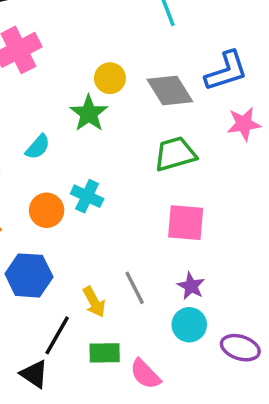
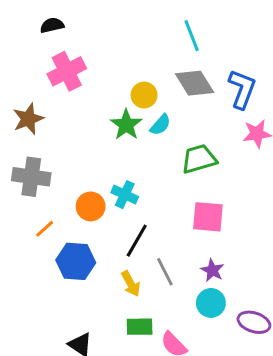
blue L-shape: (226, 71) -> (242, 89), turned -51
gray diamond: (170, 90) -> (195, 83), moved
cyan semicircle: (38, 147) -> (160, 125), moved
black line: (57, 335) -> (137, 241), moved

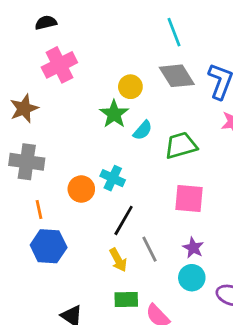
cyan semicircle: (160, 125) -> (143, 130), moved
orange line: (45, 229) -> (39, 209), turned -60
blue hexagon: (76, 261) -> (49, 246), moved

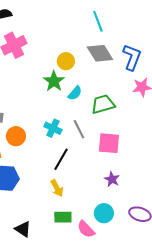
orange circle: (81, 189) -> (16, 136), moved
gray line: (150, 249) -> (79, 129), moved
cyan circle: (192, 278) -> (104, 213), moved

